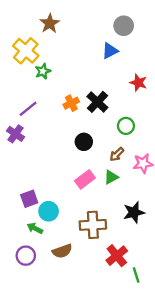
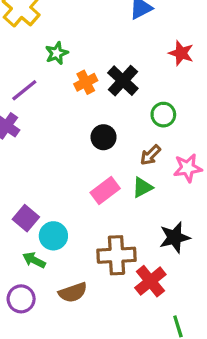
green star: (43, 71) -> (57, 53), moved
purple square: (29, 199) -> (26, 218), turned -30
red cross: (117, 256) -> (150, 281), moved

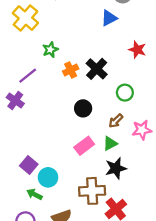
black star: (175, 237) -> (116, 168), moved

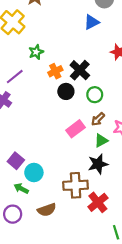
green circle: (125, 93) -> (95, 95), moved
black circle: (83, 108) -> (66, 91), moved
green triangle: (110, 143) -> (101, 141), moved
pink rectangle: (84, 146) -> (76, 129), moved

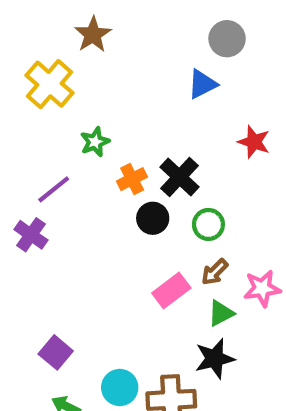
cyan circle: (34, 173) -> (120, 387), moved

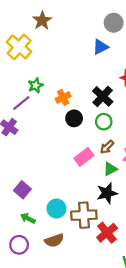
green star: (95, 142) -> (36, 85), moved
black cross: (180, 177) -> (103, 96), moved

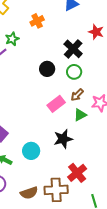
orange cross: (63, 97) -> (37, 21), moved
black star: (107, 193) -> (63, 139), moved
brown cross: (84, 215) -> (56, 190), moved
brown semicircle: (54, 240) -> (29, 193), moved

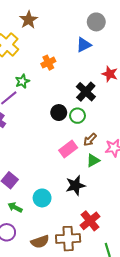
green circle: (74, 72) -> (77, 116), moved

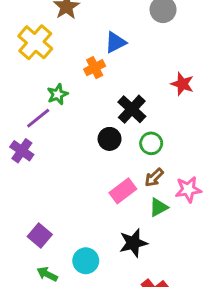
blue triangle: (84, 45) -> (115, 42), moved
black cross: (86, 92) -> (132, 109), moved
green circle: (77, 116) -> (151, 143), moved

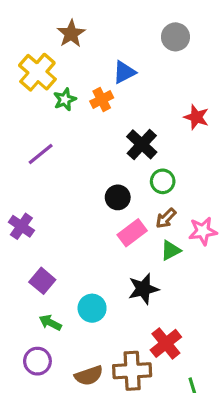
green star: (58, 94) -> (65, 99), moved
black circle: (110, 139) -> (118, 197), moved
purple cross: (22, 151) -> (21, 226), moved

